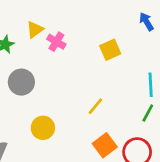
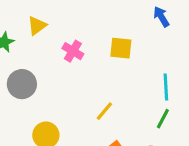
pink cross: (56, 42) -> (73, 51), moved
yellow square: (110, 50) -> (121, 48), turned 30

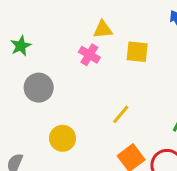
yellow triangle: (37, 26) -> (103, 29), moved, turned 30

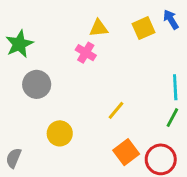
green star: (21, 46) -> (19, 44), size x1.4
yellow square: (137, 52) -> (143, 28), moved, turned -30

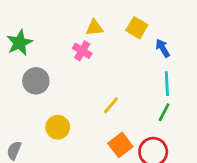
blue arrow: (171, 19) -> (163, 48), moved
yellow square: (143, 28) -> (137, 28), turned -35

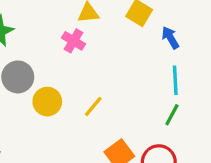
yellow line: (111, 105) -> (93, 106), moved
yellow circle: (58, 127) -> (47, 102), moved

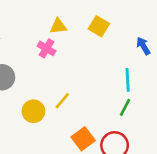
blue arrow: (170, 38) -> (143, 46), moved
yellow circle: (47, 102) -> (33, 111), moved

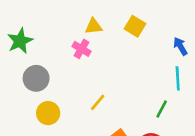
cyan line: (128, 80) -> (178, 78), moved
yellow circle: (33, 111) -> (48, 113), moved

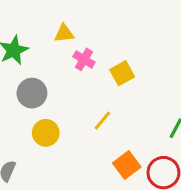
yellow triangle: (94, 26) -> (64, 33), moved
yellow square: (135, 26) -> (122, 73), moved, turned 30

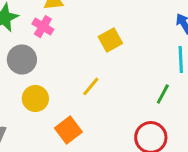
pink cross: (84, 59) -> (43, 27), moved
orange square: (127, 165) -> (68, 130), moved

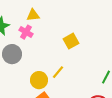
yellow circle: (35, 98) -> (39, 80), moved

